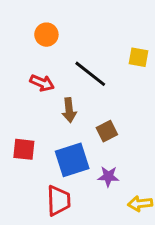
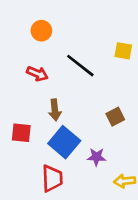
brown arrow: (69, 110) -> (55, 110), moved
brown square: (107, 131) -> (115, 117), moved
blue square: (72, 160) -> (64, 142), turned -32

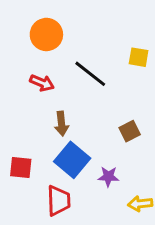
orange circle: (41, 31) -> (46, 34), size x1.4
red square: (21, 133) -> (21, 167), moved

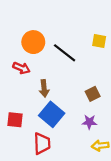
orange circle: (46, 34) -> (33, 42), moved
red arrow: (42, 83) -> (21, 68), moved
purple star: (108, 177) -> (89, 122), moved

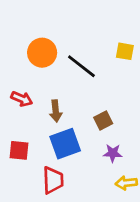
red arrow: (21, 68) -> (22, 99), moved
brown square: (93, 94) -> (103, 121), moved
blue square: (52, 114) -> (65, 144), turned 30

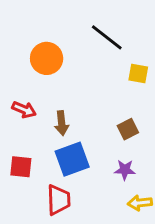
yellow square: (125, 51) -> (138, 73), moved
black line: (81, 66) -> (107, 37), moved
brown square: (103, 121) -> (128, 129), moved

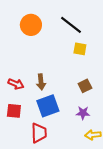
orange circle: (47, 58) -> (31, 25), moved
yellow square: (138, 73) -> (80, 49), moved
red arrow: (24, 110) -> (16, 84), moved

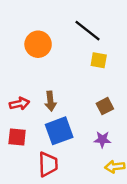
orange circle: (31, 25) -> (38, 44), moved
red arrow: (16, 84) -> (19, 104), turned -35

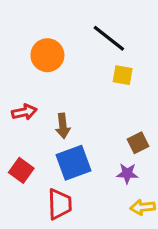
red arrow: (19, 104) -> (24, 112), moved
brown square: (105, 106) -> (138, 143), moved
red square: (17, 137) -> (21, 170), turned 30

